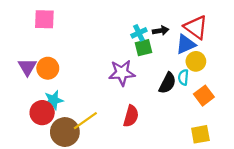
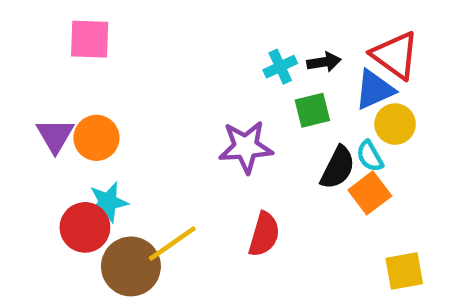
green square: (143, 48) -> (312, 110), moved
cyan semicircle: (183, 77) -> (370, 156), turned -35
orange square: (204, 96) -> (370, 193), moved

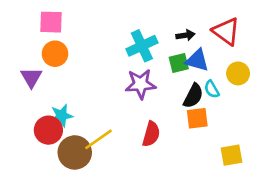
cyan cross: (280, 67) -> (142, 46), moved, size x1.6
blue triangle: (374, 90) -> (197, 60), moved, turned 40
yellow circle: (395, 124) -> (238, 73), moved
orange circle: (96, 138) -> (55, 54), moved
orange square: (370, 193) -> (197, 118), moved, turned 30

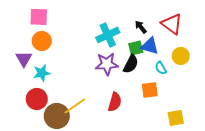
black arrow: (185, 35) -> (141, 27), turned -120
black semicircle: (193, 96) -> (131, 64), moved
cyan star: (62, 116) -> (42, 73), moved

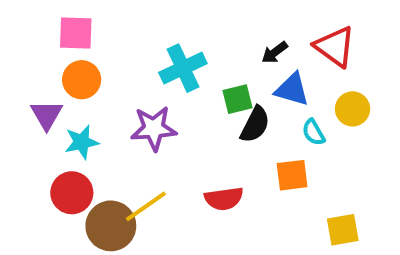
black arrow: (141, 27) -> (275, 52), turned -88
cyan cross: (108, 35) -> (183, 68), moved
green square: (136, 48) -> (238, 99), moved
purple star: (107, 64) -> (154, 128), moved
red semicircle: (115, 102) -> (224, 199), turned 66

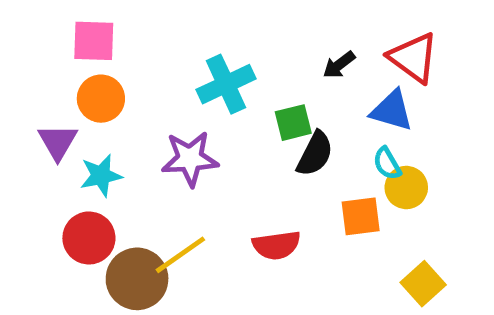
blue triangle: (292, 89) -> (392, 111), moved
yellow circle: (353, 109) -> (406, 188), moved
yellow square: (343, 230) -> (423, 284), turned -32

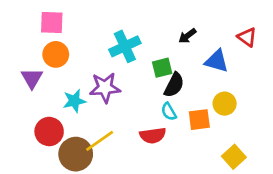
red triangle: (413, 58) -> (247, 37), moved, size x0.7
cyan semicircle: (387, 163) -> (169, 112), moved
cyan star: (101, 175) -> (74, 101), moved

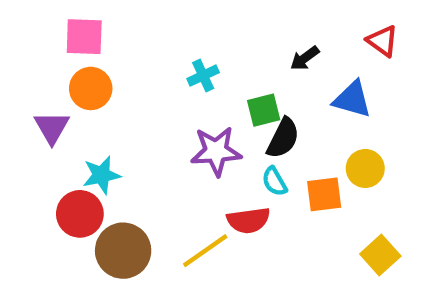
red triangle: (247, 37) -> (383, 41), moved
cyan cross: (125, 46) -> (203, 76), size x0.6
purple star: (105, 88) -> (216, 151), moved
cyan star: (74, 101) -> (101, 175), moved
yellow line: (100, 141) -> (205, 251), moved

